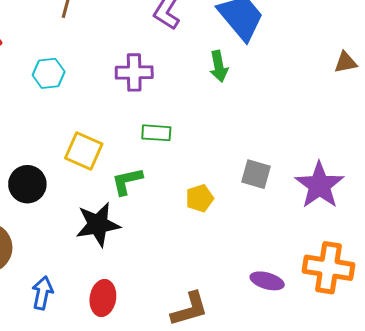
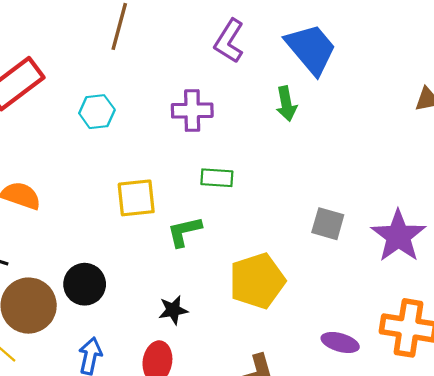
yellow square: (84, 151) -> (136, 198), turned -30
black circle: (27, 184) -> (85, 284), moved
yellow pentagon: (200, 198) -> (257, 281), moved, size x1.8
black star: (98, 224) -> (173, 310), moved, size x0.6

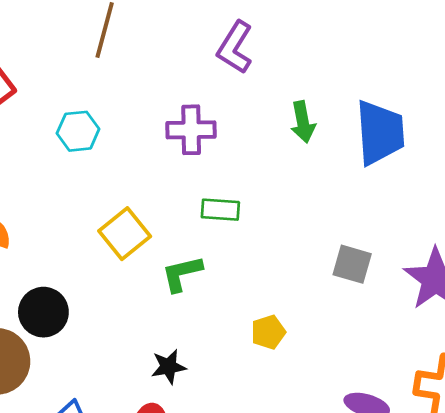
blue trapezoid: (311, 49) -> (380, 133), moved, turned 36
yellow square: (136, 198) -> (125, 234), turned -33
yellow pentagon: (257, 281) -> (268, 332), size x0.5
black circle: (85, 284) -> (43, 312), moved

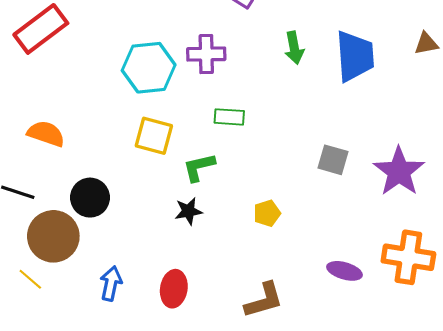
cyan hexagon: (78, 131) -> (149, 68), moved, size x1.6
yellow square: (125, 234) -> (154, 136), turned -36
black star: (168, 367) -> (188, 211), moved

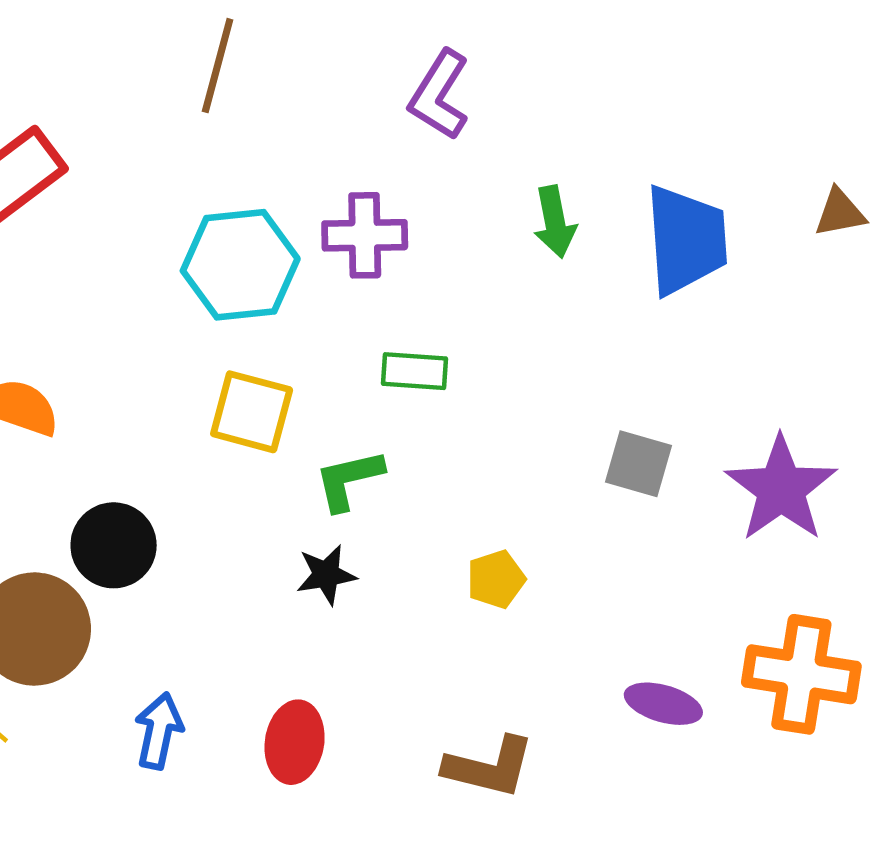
brown L-shape: (264, 300) -> (489, 767), turned 30

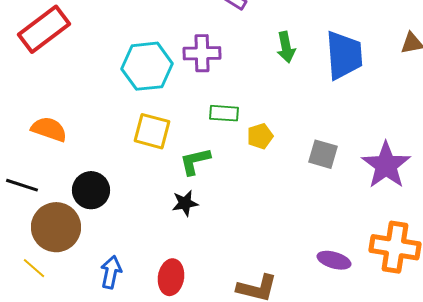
yellow pentagon: (496, 579) -> (260, 136), moved

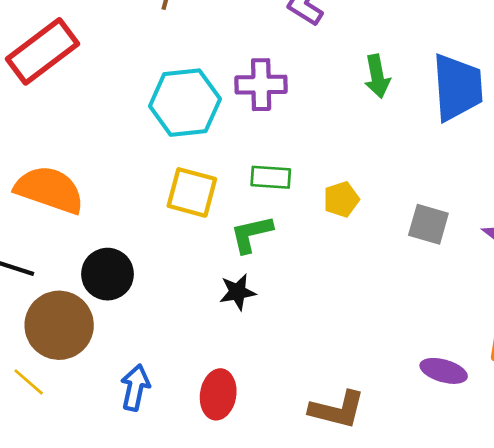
green rectangle: (224, 113) -> (271, 177), moved
orange semicircle: (49, 129) -> (49, 190), size x1.4

